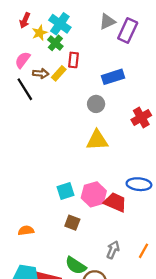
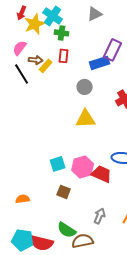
purple rectangle: (128, 31) -> (113, 50), moved
yellow star: (40, 33) -> (35, 24), size x1.5
green cross: (55, 43) -> (62, 33), moved, turned -32
red rectangle: (73, 60) -> (64, 56), moved
yellow rectangle: (59, 73) -> (46, 66), moved

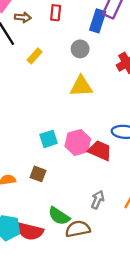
blue rectangle: (100, 63) -> (98, 21), turned -54
yellow rectangle: (46, 66) -> (35, 56), moved
brown square: (64, 192) -> (38, 174), moved

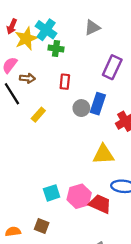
red rectangle: (56, 13) -> (65, 82), moved
blue rectangle: (98, 21) -> (98, 104), moved
yellow triangle: (81, 86) -> (103, 154), moved

